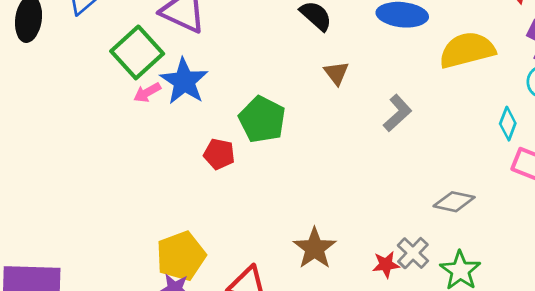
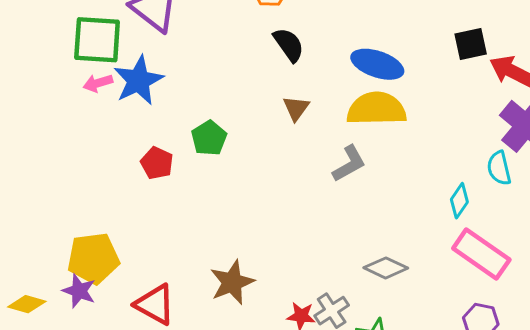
yellow semicircle: (467, 50) -> (376, 109), moved
green square: (137, 52) -> (97, 40), turned 33
green pentagon: (262, 119) -> (209, 138), size x0.7

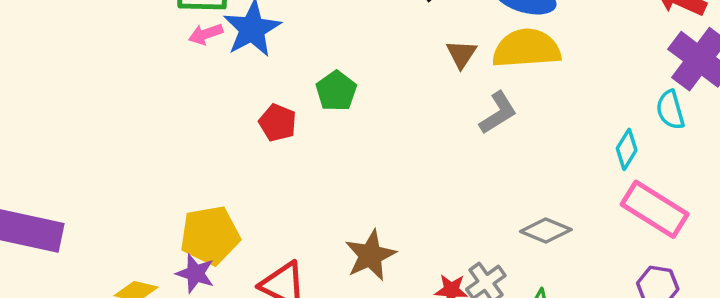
brown triangle: (296, 108) -> (461, 54), moved

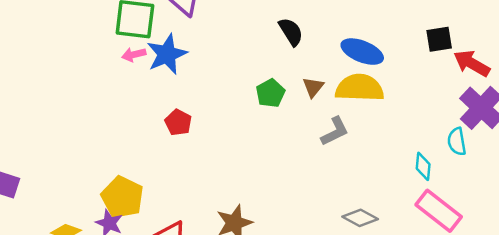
green pentagon: (336, 91) -> (270, 93), moved
cyan diamond: (627, 149) -> (423, 166), turned -32
yellow pentagon: (210, 235) -> (122, 197), turned 30

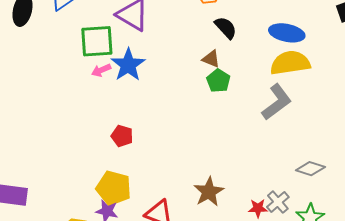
brown triangle: (313, 87) -> (211, 59), moved, turned -36
red pentagon: (178, 122) -> (122, 136), moved
gray L-shape: (335, 131) -> (277, 102), size x1.4

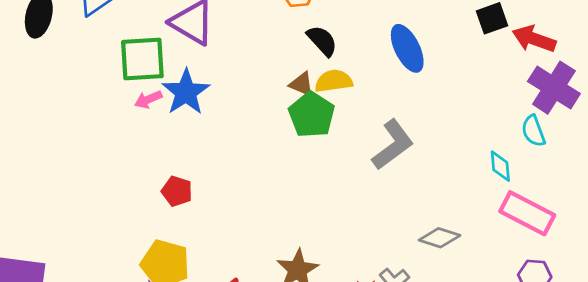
blue ellipse: (287, 33) -> (407, 48), turned 52
yellow semicircle: (290, 63) -> (334, 81), moved, size x0.7
green pentagon: (218, 81) -> (312, 115), size x1.4

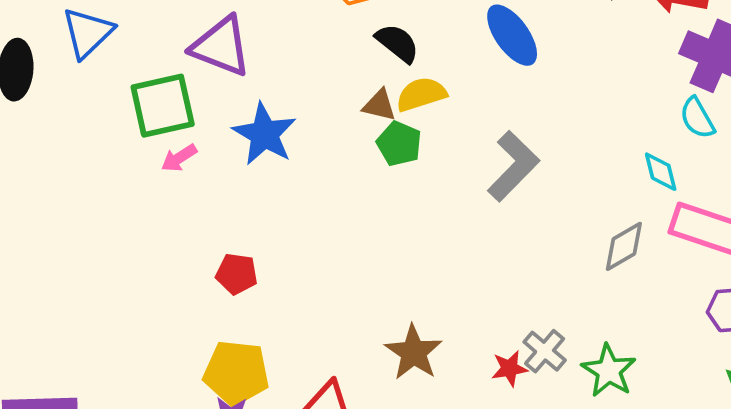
blue star: (186, 92) -> (264, 134), moved
green pentagon: (312, 115) -> (399, 144), size x0.7
gray diamond: (440, 238) -> (624, 246), moved, turned -39

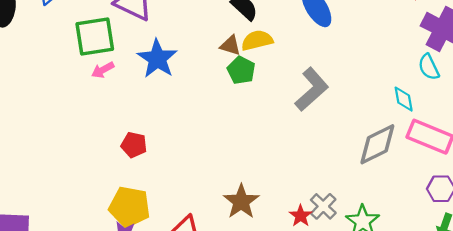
gray diamond: (624, 246) -> (377, 144), size x1.4
red star: (509, 368) -> (301, 216), turned -30

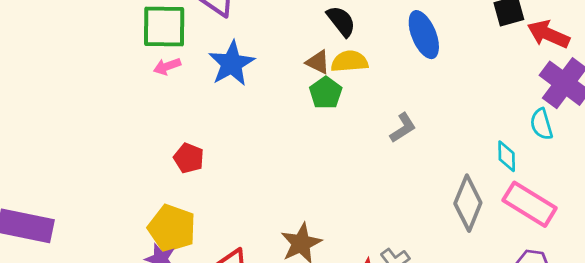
gray L-shape: (312, 89) -> (403, 128), size x0.6
gray diamond: (377, 144) -> (468, 203), turned -51

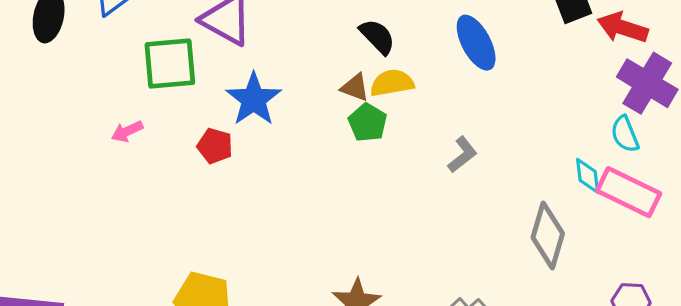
pink arrow: (167, 66) -> (127, 131), moved
red pentagon: (189, 158) -> (215, 146), moved
pink rectangle: (530, 204) -> (629, 192), moved

